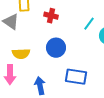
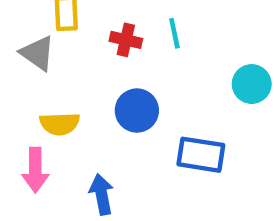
cyan line: (89, 24) -> (174, 33), moved, turned -48
blue rectangle: (76, 77) -> (201, 155), moved

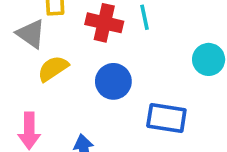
red cross: (126, 40) -> (104, 23), size x1.4
yellow semicircle: (60, 124) -> (53, 69), moved, turned 148

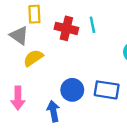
blue circle: (113, 81) -> (72, 90), moved

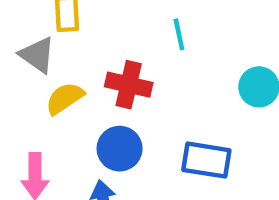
red cross: (66, 28) -> (129, 85), moved
blue circle: (72, 90) -> (120, 149), moved

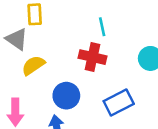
red cross: (129, 85) -> (93, 57), moved
blue rectangle: (206, 160) -> (119, 103), turned -36

